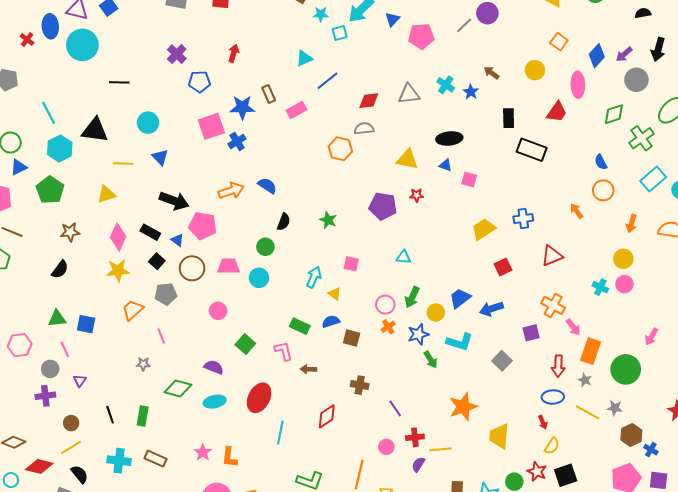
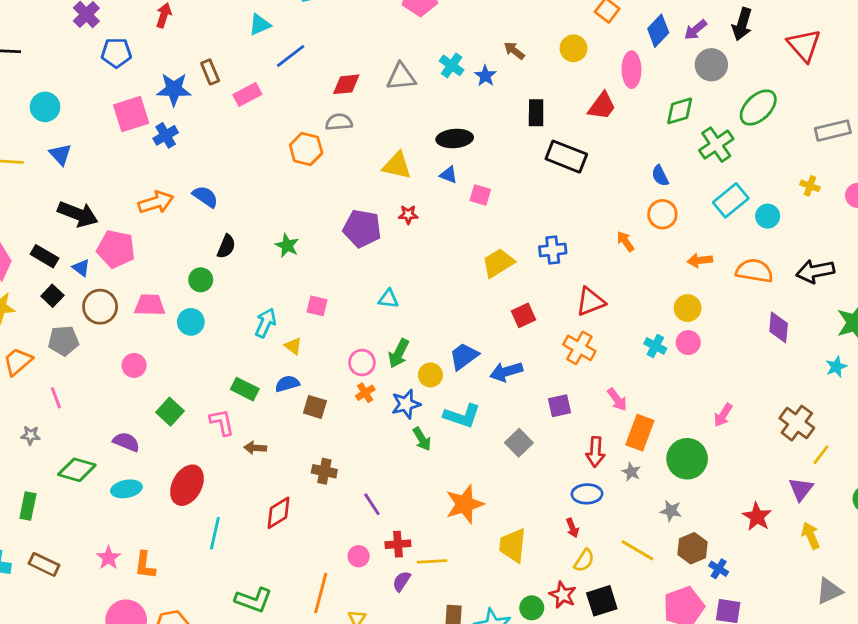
orange arrow: (631, 224) -> (700, 260), turned 66
orange cross: (553, 305) -> (579, 348), moved
yellow line: (588, 412) -> (637, 550), moved

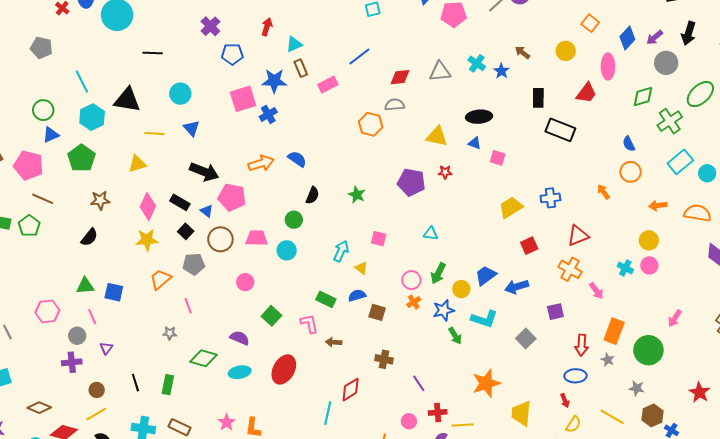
cyan triangle: (260, 25) -> (294, 44), moved
pink arrow: (617, 399) -> (596, 291), moved
cyan line: (215, 533) -> (328, 413), moved

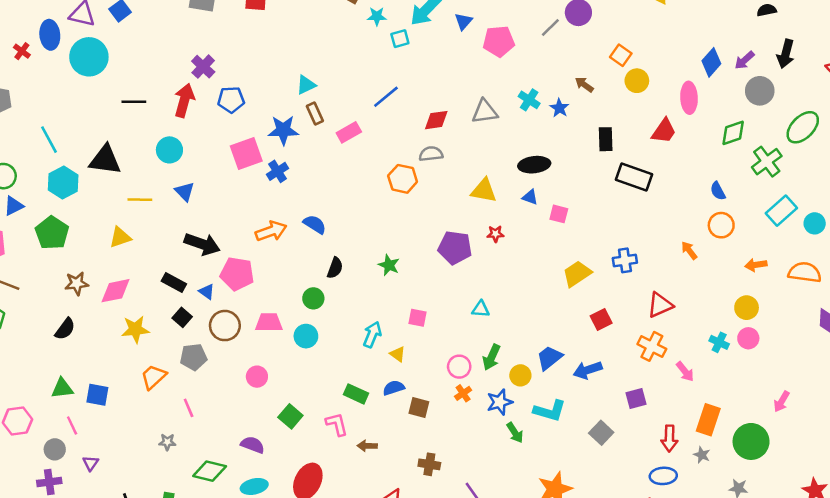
orange square: (590, 23) -> (621, 55), moved
red arrow: (267, 27) -> (184, 100), moved, size x1.5
pink diamond: (148, 206) -> (116, 291), moved, turned 56

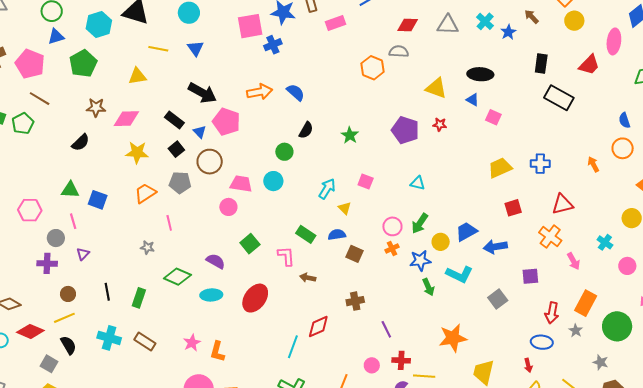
pink trapezoid: (269, 322) -> (241, 184), moved
pink circle: (748, 338) -> (627, 266), moved
brown cross: (429, 464) -> (355, 301), turned -30

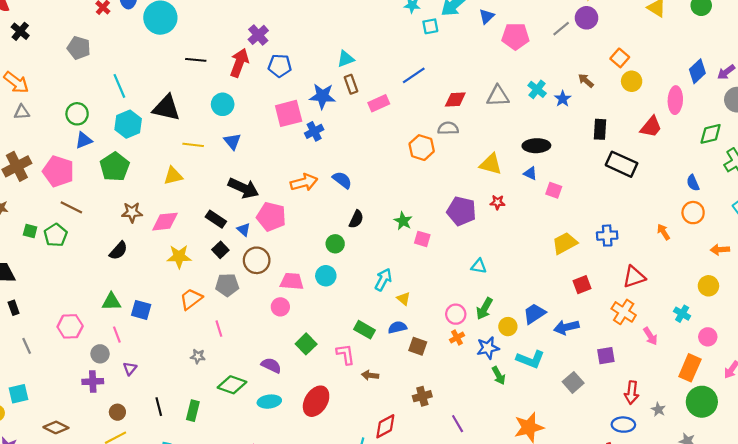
pink square: (366, 181) -> (422, 239), moved
orange rectangle: (586, 303) -> (690, 368), moved

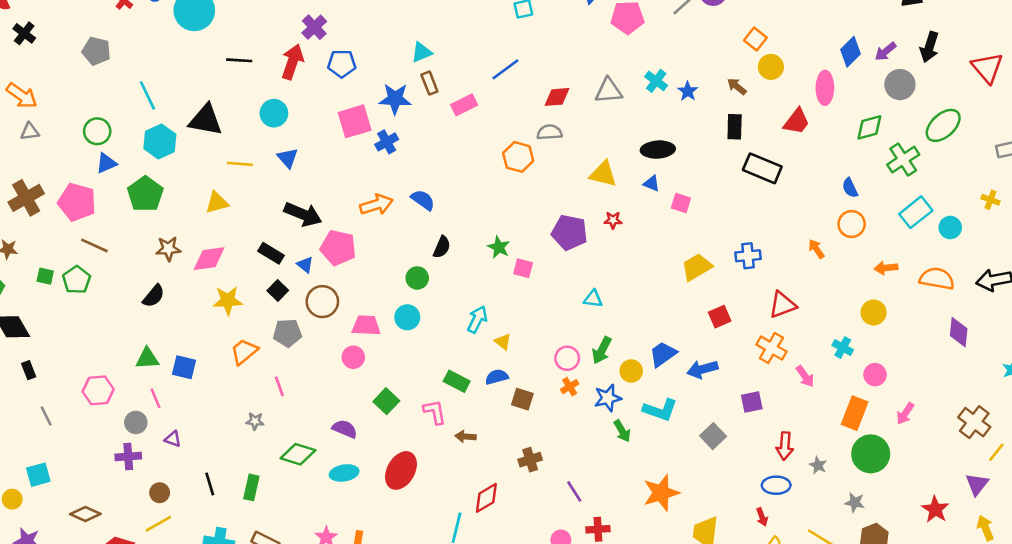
brown arrow: (586, 81) -> (737, 86), moved
purple triangle: (130, 369) -> (173, 439), turned -48

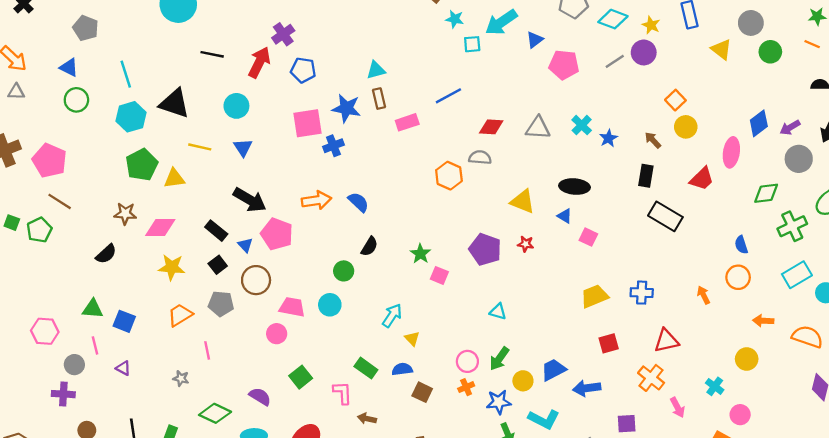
blue triangle: (106, 163) -> (69, 67), moved, turned 42
green pentagon: (145, 194) -> (142, 165), moved
purple triangle: (173, 439) -> (123, 368), moved

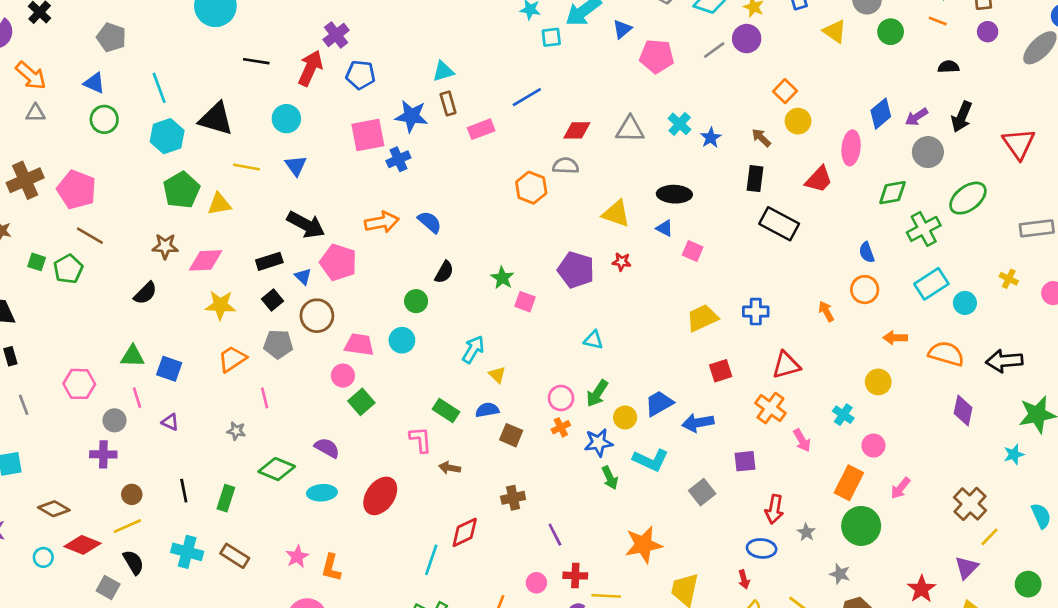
black rectangle: (216, 231) -> (269, 261), turned -55
green square: (301, 377) -> (361, 402), moved

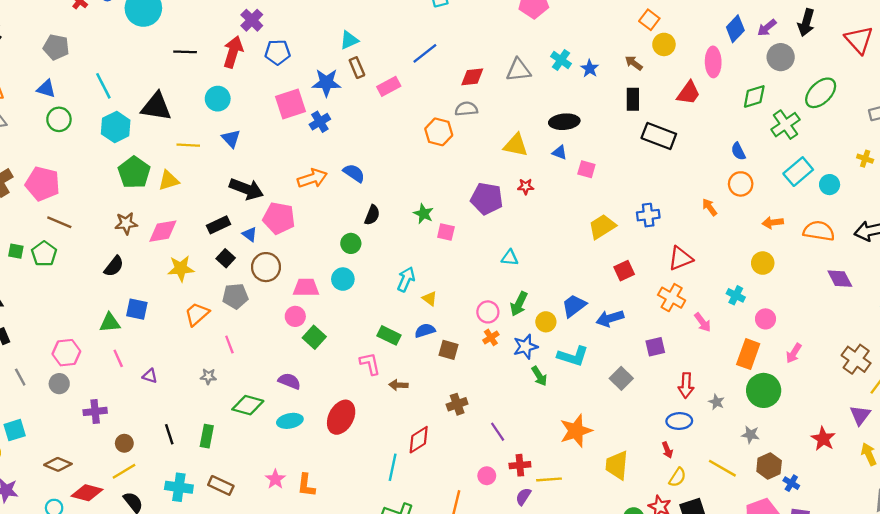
blue square: (169, 369) -> (137, 309), moved
purple diamond: (963, 410) -> (840, 279), turned -32
gray circle: (115, 420) -> (59, 384), moved

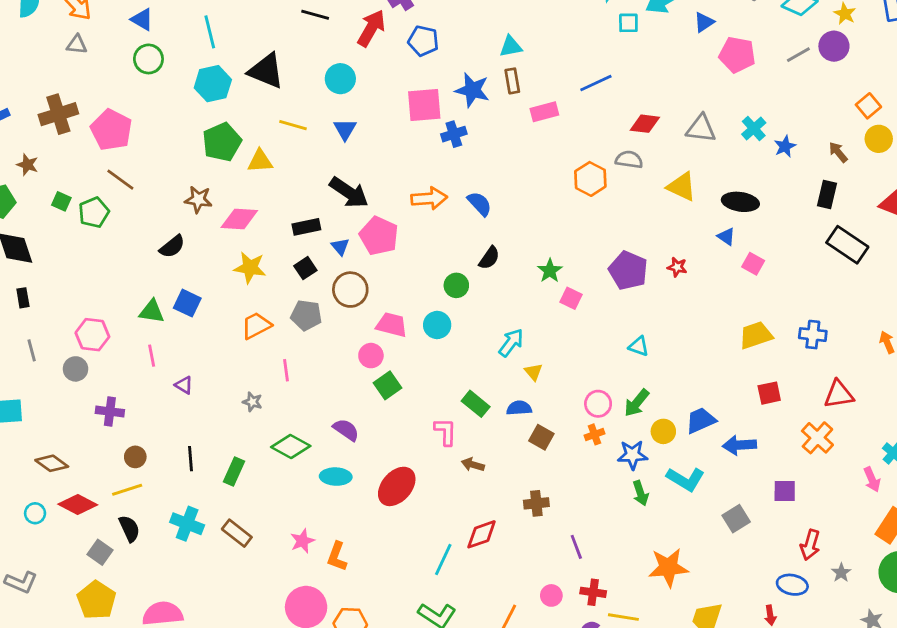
yellow triangle: (516, 145) -> (682, 187), moved
pink arrow: (703, 322) -> (872, 479), moved

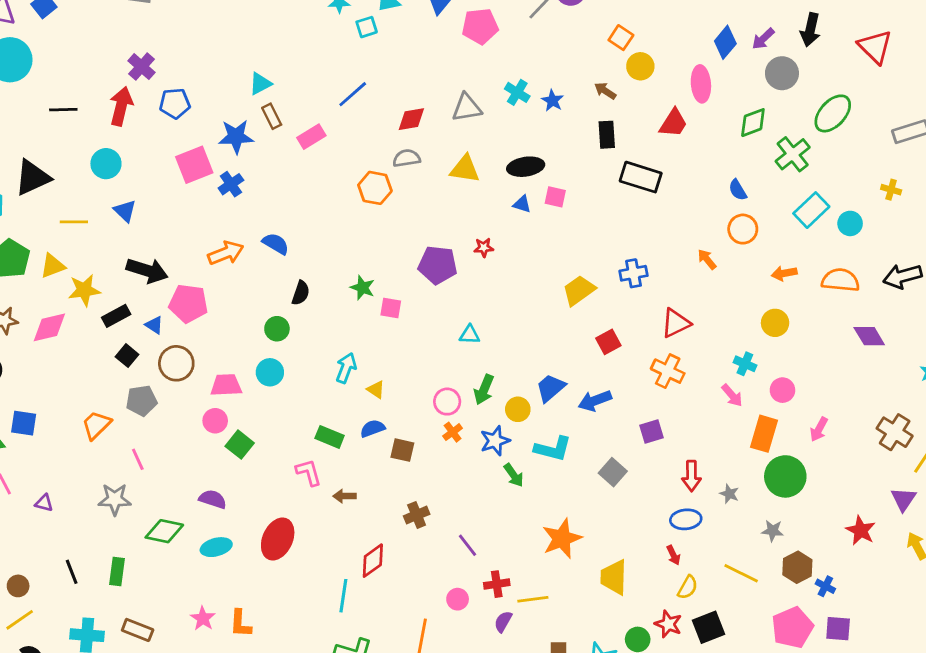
black triangle: (266, 71) -> (32, 178), turned -30
pink square: (753, 264) -> (555, 197), moved
yellow star: (250, 268) -> (84, 290), moved
gray star: (252, 402) -> (115, 499), size x1.6

